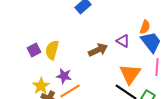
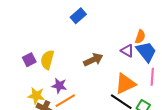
purple triangle: (123, 41) -> (127, 51), moved
orange triangle: (130, 74) -> (125, 84), turned 30
yellow star: (41, 86) -> (36, 96), turned -30

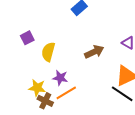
purple square: (29, 60) -> (27, 38), moved

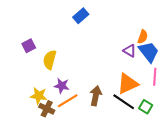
brown arrow: (94, 52) -> (96, 96), moved, turned -54

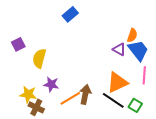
orange line: (68, 101) -> (70, 98), moved

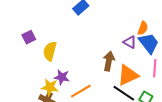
yellow star: (28, 94) -> (50, 87), moved
brown arrow: (85, 94) -> (109, 61), moved

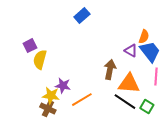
yellow semicircle: (50, 51) -> (40, 60), moved
orange triangle: (128, 75) -> (129, 84), turned 30

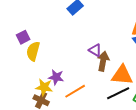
purple triangle: (131, 51) -> (95, 50), moved
black line: (125, 102) -> (118, 93), turned -60

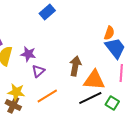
purple triangle: (95, 50) -> (38, 71), moved, turned 48
purple star: (56, 77) -> (28, 54), moved

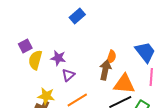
orange semicircle: (109, 33) -> (111, 57), moved

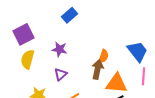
purple square: (25, 46) -> (23, 34), moved, size x1.5
purple star: (58, 58) -> (59, 49), moved

